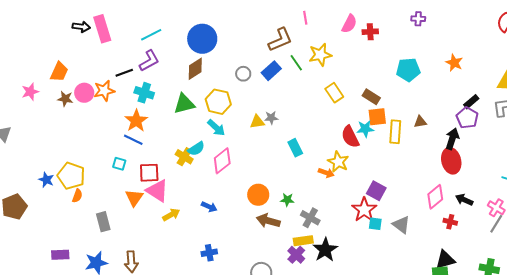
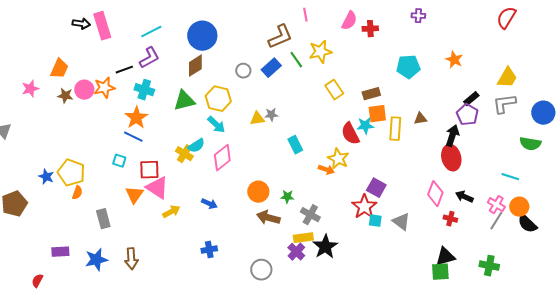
brown rectangle: (371, 97) -> (371, 94), turned -48
pink diamond: (435, 197) -> (435, 194), turned -30

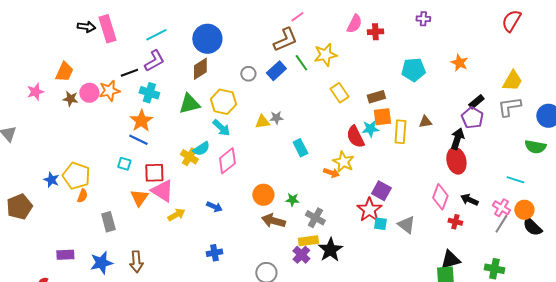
pink line: (305, 15) -> (297, 17), moved, turned 64

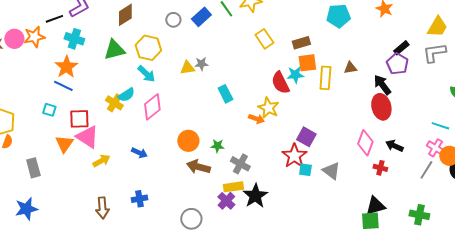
black arrow: (457, 139) -> (382, 85), turned -55
pink cross: (501, 208) -> (435, 148), moved
brown arrow: (136, 262) -> (102, 208), moved

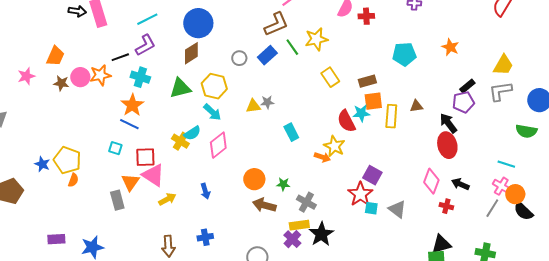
purple pentagon: (397, 64) -> (463, 102), turned 30
blue arrow: (139, 153) -> (205, 191), turned 49
gray rectangle: (33, 168) -> (117, 200), moved

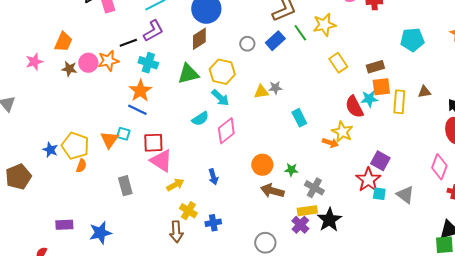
yellow cross: (180, 141) -> (188, 211), moved
orange triangle: (130, 182) -> (109, 140), moved

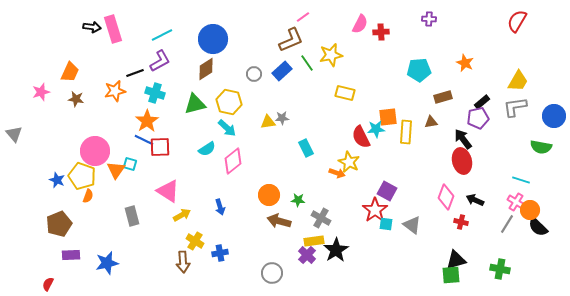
pink circle: (88, 63) -> (95, 151), moved, size x1.5
yellow rectangle: (338, 63) -> (345, 93), turned -42
brown rectangle: (375, 67) -> (443, 97), moved
red square: (153, 143) -> (160, 147), moved
brown pentagon: (18, 177) -> (59, 224), moved

